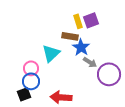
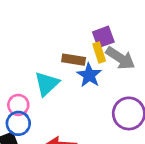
yellow rectangle: (78, 21) -> (99, 53), moved
gray arrow: (90, 62) -> (120, 58), moved, size x1.5

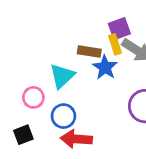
blue circle: (18, 123) -> (63, 116), moved

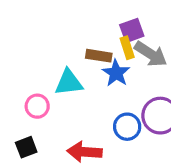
cyan triangle: (62, 76) -> (69, 82), turned 36
blue circle: (63, 116) -> (127, 127), moved

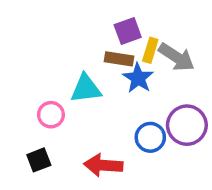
purple square: (132, 30) -> (128, 31), moved
yellow rectangle: (127, 48) -> (150, 50), turned 35

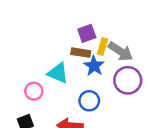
cyan triangle: (86, 89) -> (58, 73), turned 30
purple circle: (187, 125) -> (128, 80), moved
blue circle: (150, 137) -> (89, 101), moved

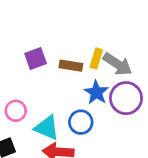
purple square: (87, 33) -> (36, 59), moved
blue star: (94, 66) -> (96, 92), moved
cyan triangle: (58, 73) -> (47, 128), moved

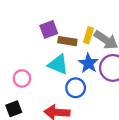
purple square: (36, 59) -> (49, 29), moved
cyan triangle: (47, 128) -> (58, 64), moved

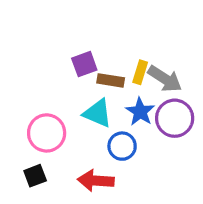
pink circle: (22, 78) -> (47, 133), size x1.5

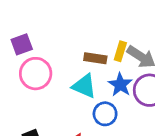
purple square: (84, 64) -> (22, 44), moved
pink circle: (47, 133) -> (36, 74), moved

